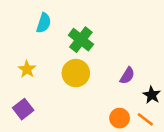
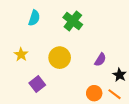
green cross: (81, 40) -> (73, 21), moved
purple square: (23, 109) -> (37, 84), moved

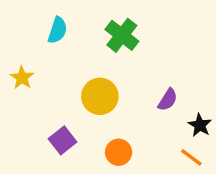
yellow star: (21, 55) -> (22, 78), moved
orange circle: (94, 93) -> (119, 152), moved

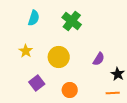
yellow star: (22, 78) -> (26, 51), moved
orange line: (191, 157) -> (113, 93), turned -40

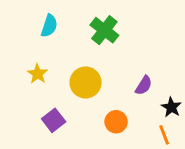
orange circle: (70, 90) -> (116, 122), moved
orange line: (113, 93) -> (164, 135), turned 72

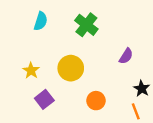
yellow star: (38, 74) -> (31, 71), moved
purple semicircle: (144, 85) -> (126, 56), moved

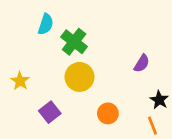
green cross: (86, 25) -> (74, 42), moved
yellow star: (31, 71) -> (20, 81), moved

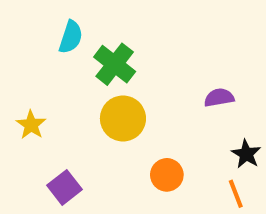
purple semicircle: (142, 63) -> (219, 98), turned -132
purple square: (50, 112) -> (64, 187), moved

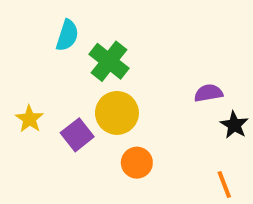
black star: (246, 154) -> (234, 125), moved
orange circle: (167, 175) -> (137, 163), moved
purple square: (64, 187) -> (77, 135), moved

